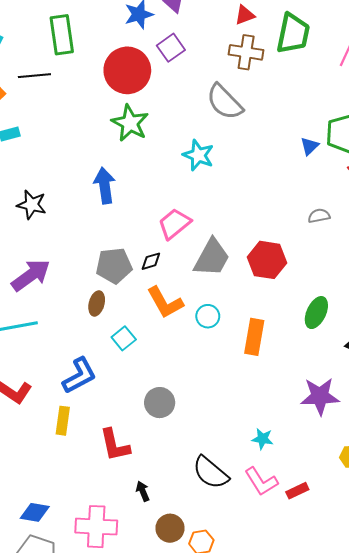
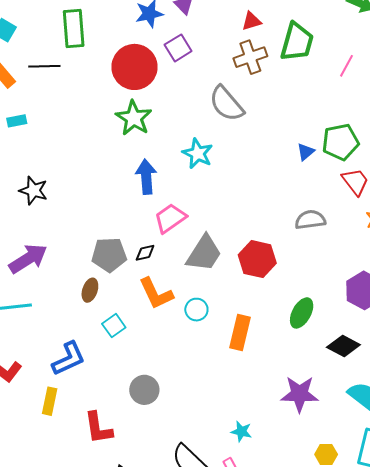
brown cross: (246, 52) -> (250, 57), turned -32
blue arrow: (105, 186) -> (146, 177), moved
gray semicircle: (319, 216) -> (310, 220), size x1.4

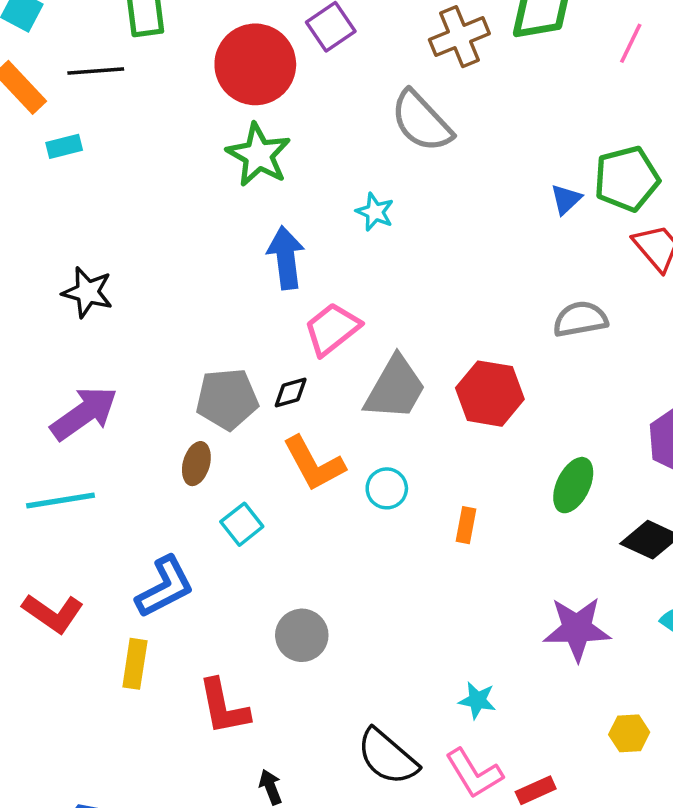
cyan rectangle: (17, 121) -> (64, 146), moved
cyan star: (198, 153) -> (375, 212), size x0.7
orange rectangle: (240, 332) -> (466, 525), size x0.6

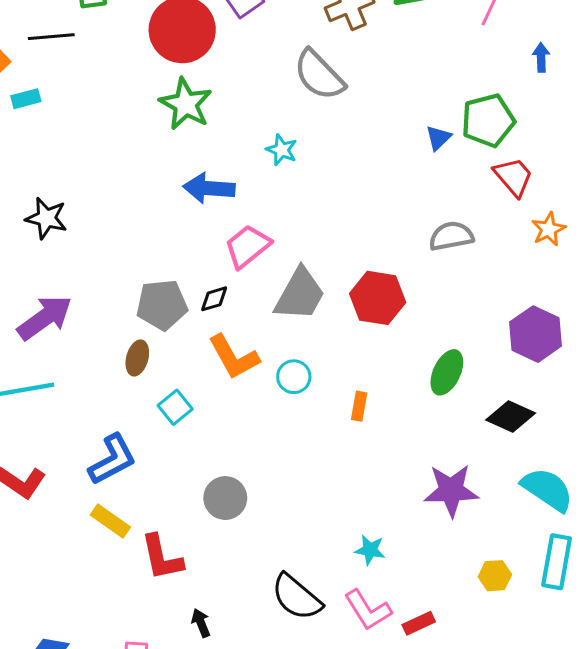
blue arrow: (286, 258) -> (209, 188), turned -78
yellow rectangle: (135, 664) -> (110, 521), moved, turned -63

